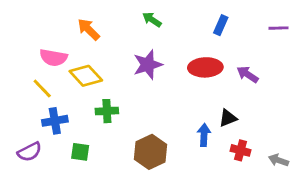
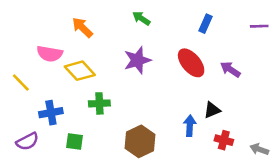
red ellipse: (205, 67) -> (191, 63), turned 52
yellow line: (42, 88) -> (21, 82), moved

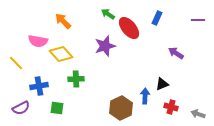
red ellipse: (191, 63) -> (129, 28), moved
brown hexagon: (140, 141) -> (121, 108), moved

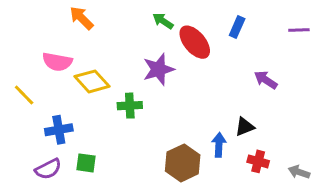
orange arrow: (63, 21) -> (81, 18), moved
green cross: (76, 79) -> (130, 106), moved
purple semicircle: (21, 108) -> (48, 169), moved

